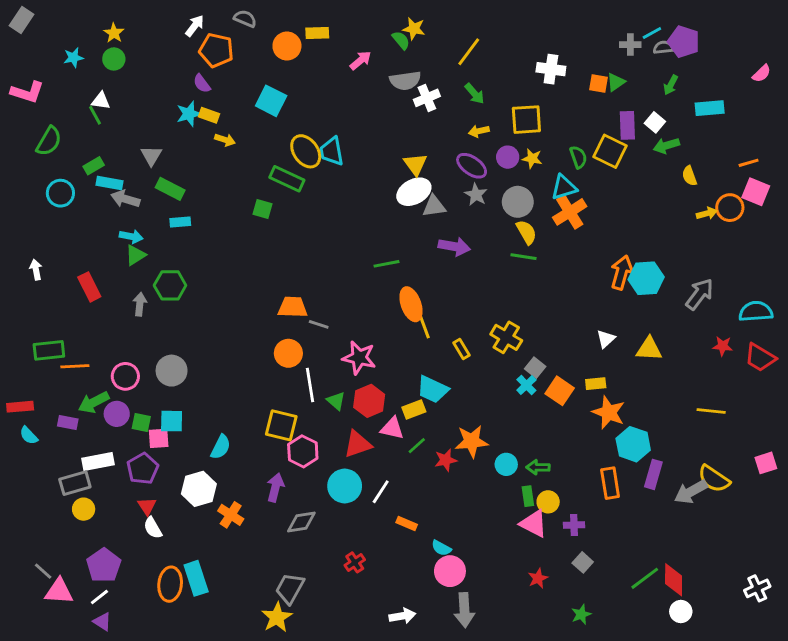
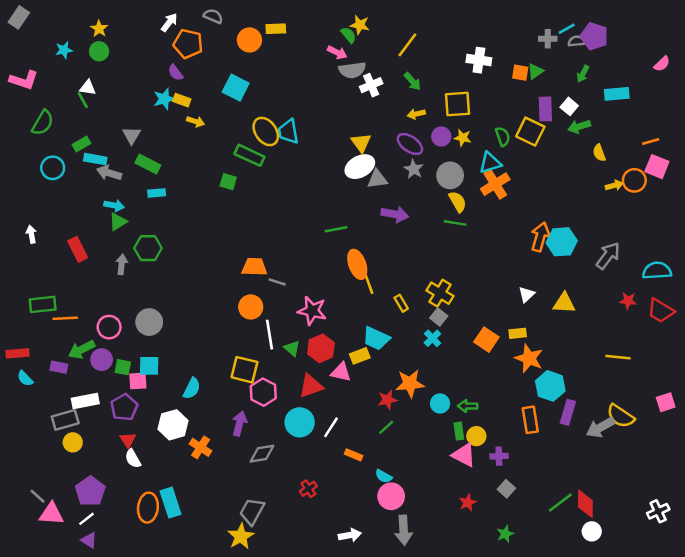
pink arrow: (361, 60) -> (337, 53), moved, turned 66
gray square: (535, 368) -> (439, 317), moved
cyan cross: (526, 385) -> (432, 338), moved
green line: (417, 446) -> (386, 427), moved

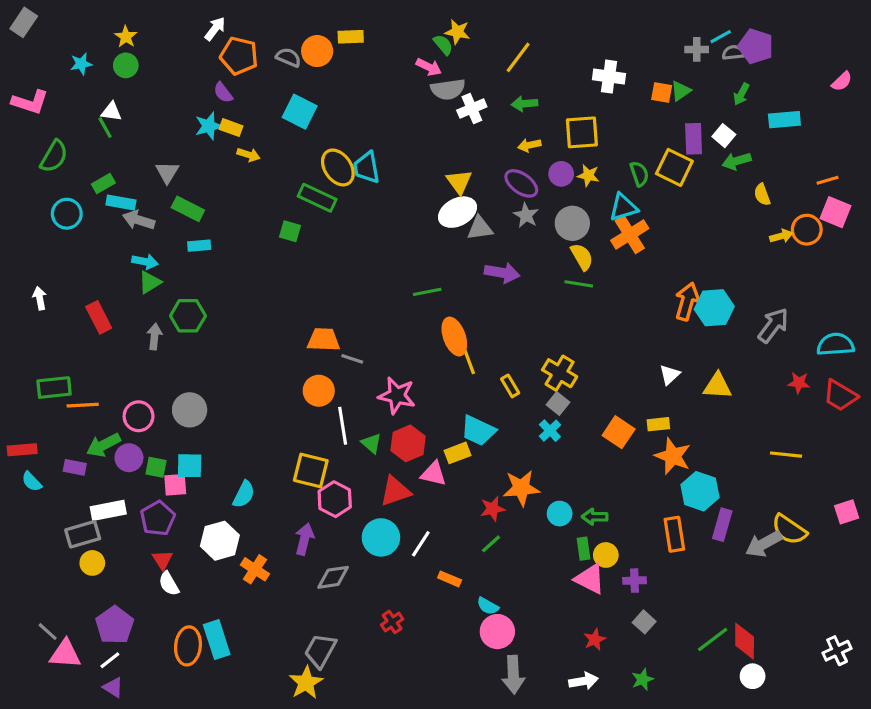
gray semicircle: (213, 16) -> (288, 57), moved
green arrow: (412, 81) -> (524, 104), turned 126
white arrow: (350, 535) -> (583, 681), moved

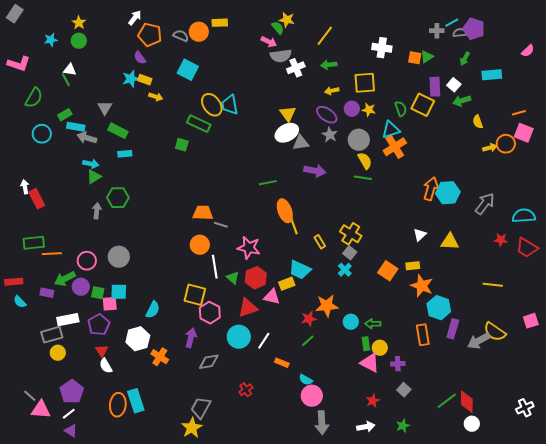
red rectangle: (99, 317) -> (37, 199), moved

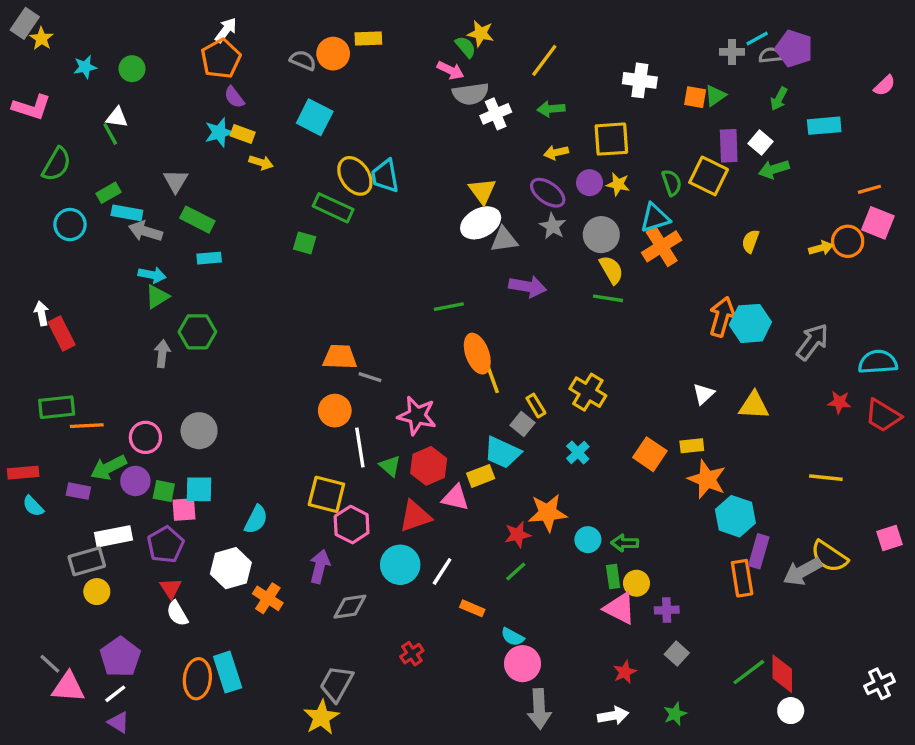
yellow star: (79, 23) -> (42, 39), moved
orange pentagon: (150, 35) -> (221, 59), moved, turned 30
yellow semicircle: (478, 122) -> (750, 241), moved, turned 40
gray square: (350, 253) -> (523, 424), moved
orange rectangle: (423, 335) -> (742, 578), moved

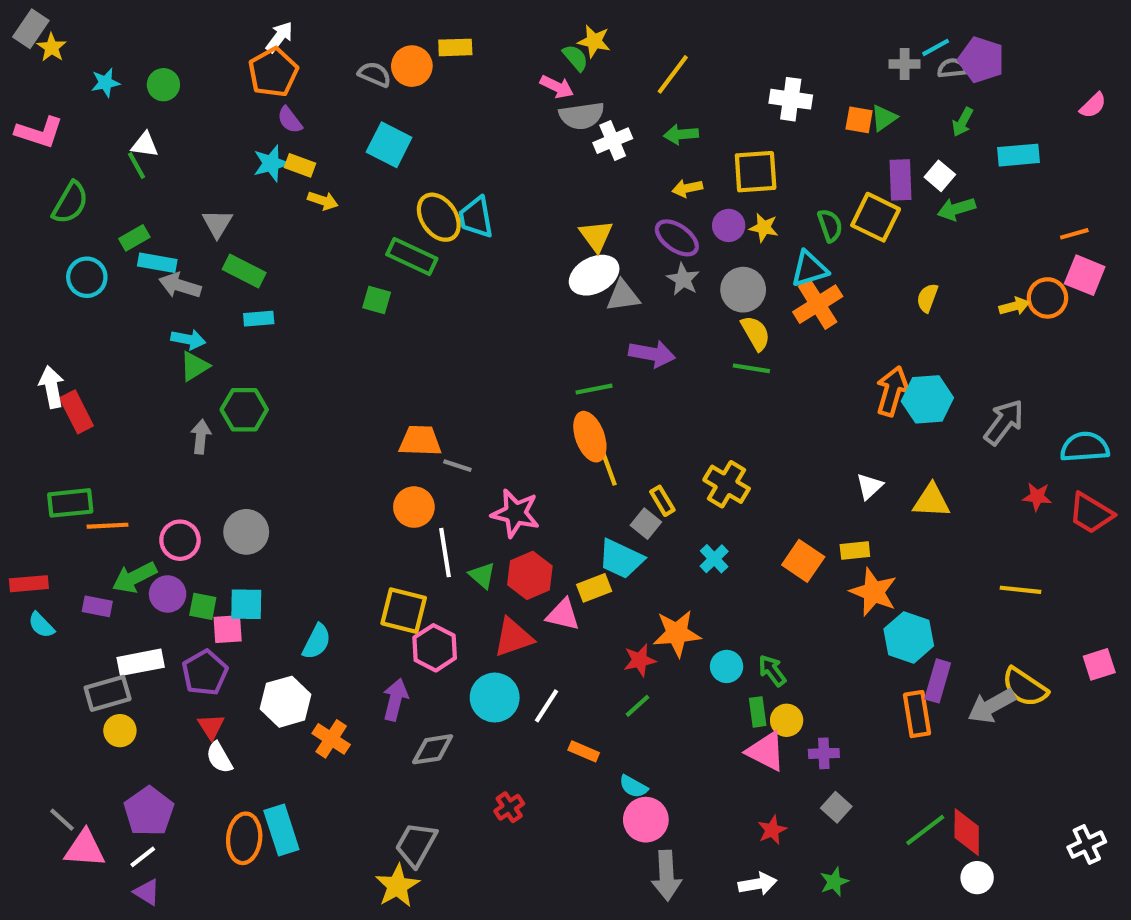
green line: (449, 307) -> (594, 389), moved
white arrow: (42, 313) -> (52, 387), size x1.4
green arrow: (625, 543) -> (772, 671), turned 52

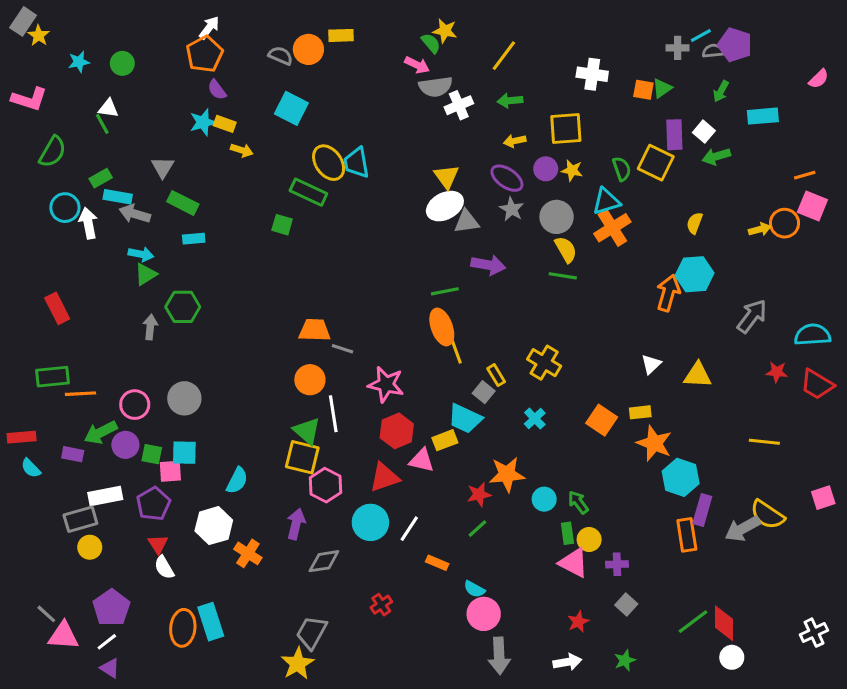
white arrow: (52, 387) -> (88, 223), moved
cyan hexagon: (927, 399) -> (695, 274), moved
green triangle: (482, 575) -> (307, 431), moved, size x1.4

